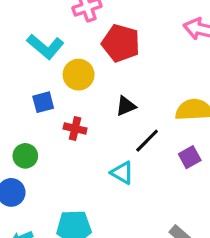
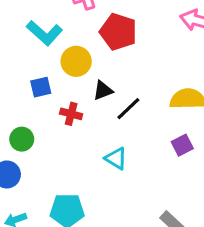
black triangle: (126, 106) -> (103, 91), moved
black line: (147, 141) -> (128, 109), moved

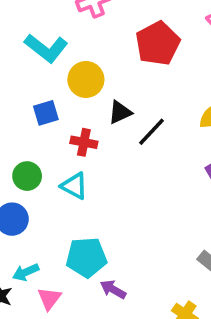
red pentagon: (118, 32) -> (158, 43), moved, turned 30
cyan triangle: (116, 158) -> (74, 186), moved

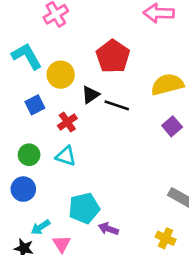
red pentagon: (158, 43) -> (113, 56), moved
cyan L-shape: (46, 48) -> (27, 56), turned -148
black line: (152, 132) -> (117, 105), turned 75
red cross: (84, 142) -> (67, 122), turned -36

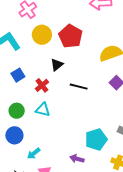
yellow circle: (61, 75) -> (42, 35), moved
black line: (117, 105) -> (79, 87), moved
cyan pentagon: (84, 208) -> (96, 139), moved
cyan arrow: (40, 227) -> (34, 154), moved

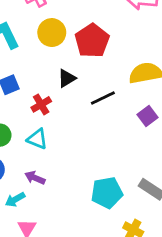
black line: (79, 87) -> (103, 98), moved, turned -48
purple arrow: (77, 159) -> (35, 178), moved

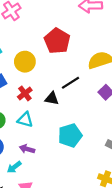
yellow circle: (52, 33) -> (25, 62), moved
black triangle: (67, 78) -> (52, 98), moved, turned 48
cyan pentagon: (107, 193) -> (70, 135), moved

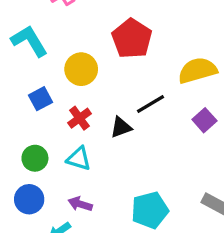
black triangle: (52, 98) -> (121, 127), turned -32
cyan pentagon: (70, 135) -> (150, 210), moved

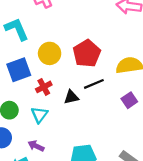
red pentagon: (132, 39) -> (87, 53), moved
blue square: (40, 99) -> (19, 70), size x1.5
cyan triangle: (79, 159) -> (39, 115), turned 42

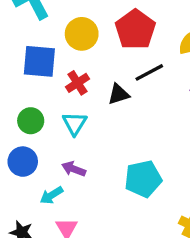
blue square: (19, 70) -> (39, 61), turned 30

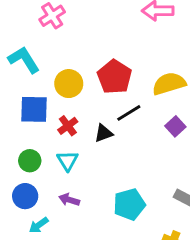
cyan arrow: (51, 195) -> (39, 225), moved

